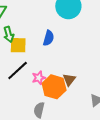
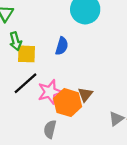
pink star: (39, 78) -> (50, 92), size x1.5

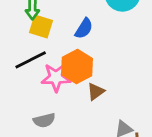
orange hexagon: (68, 103) -> (77, 67), moved
gray semicircle: (50, 129) -> (44, 120), turned -132

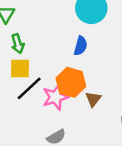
yellow square: (41, 26) -> (20, 68), moved
blue semicircle: (84, 29) -> (81, 46), moved

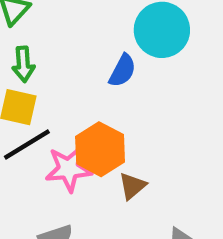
blue semicircle: (81, 46) -> (122, 71), moved

